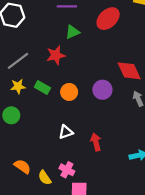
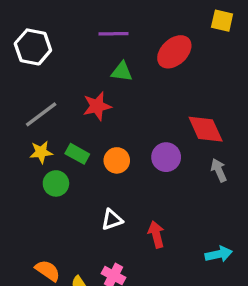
green triangle: (72, 32) -> (122, 72), turned 32
green circle: (11, 115) -> (56, 183), moved

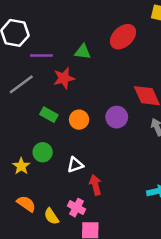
purple line: (113, 34) -> (41, 56), moved
yellow star: (41, 152) -> (21, 166), moved, turned -30
green circle: (56, 183) -> (43, 152), moved
red arrow: (156, 234) -> (95, 185), moved

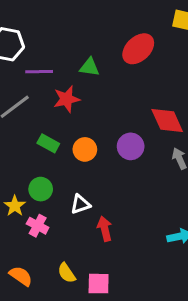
orange semicircle: (26, 204) -> (21, 276), moved
pink cross: (77, 208) -> (38, 226), moved
yellow semicircle: (51, 216) -> (67, 273), moved

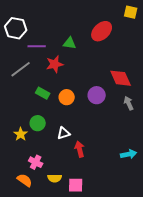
pink cross: (38, 226) -> (36, 162), moved
yellow semicircle: (67, 273) -> (55, 178), turned -56

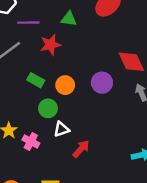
green circle: (38, 123) -> (48, 108), moved
red arrow: (80, 149) -> (81, 149), turned 56
pink cross: (36, 162) -> (31, 142), moved

